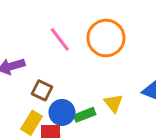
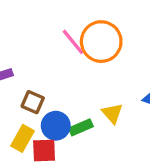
pink line: (60, 39) -> (73, 42), moved

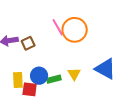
brown square: (33, 102) -> (28, 43), moved, turned 32
yellow rectangle: (22, 138) -> (18, 80), turned -42

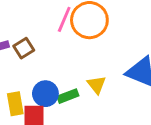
pink line: (58, 27) -> (64, 19), turned 60

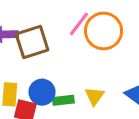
brown square: (24, 48) -> (32, 42), size x1.6

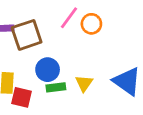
orange circle: (104, 31) -> (91, 24), size x0.6
blue circle: (42, 92) -> (48, 70), moved

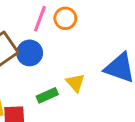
blue circle: (48, 70) -> (30, 53), moved

